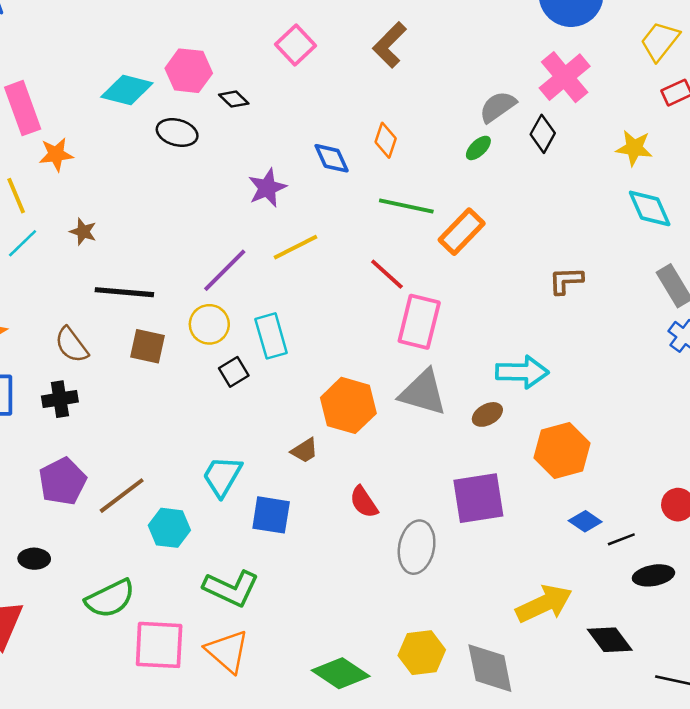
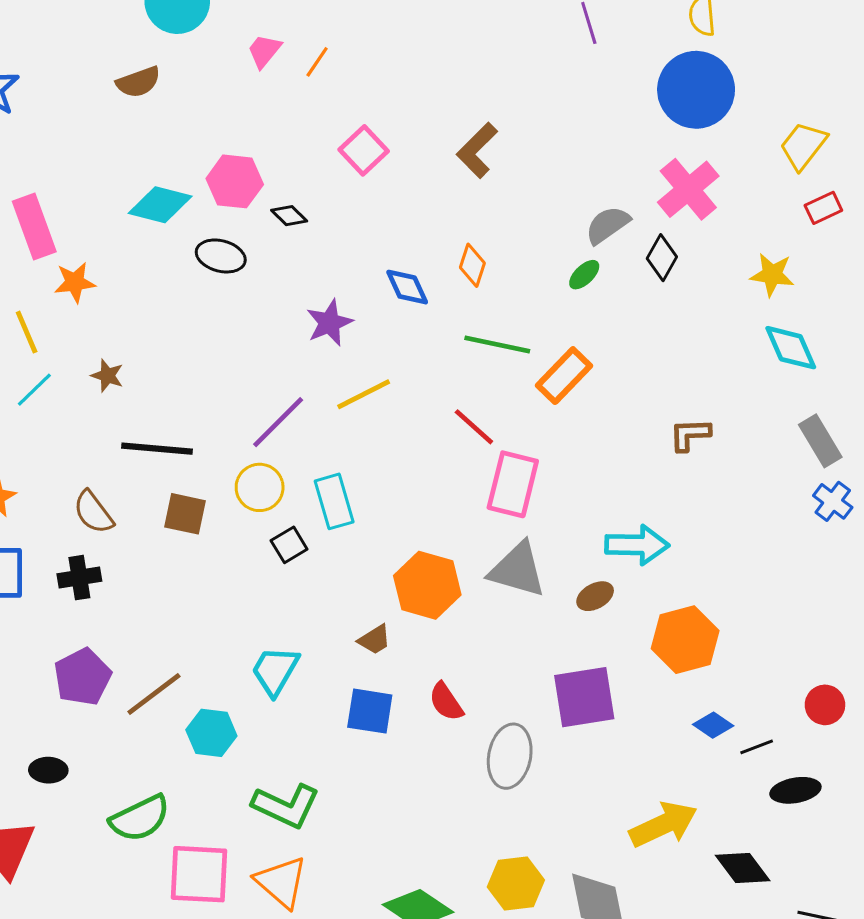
blue square: (271, 515) -> (370, 711), moved

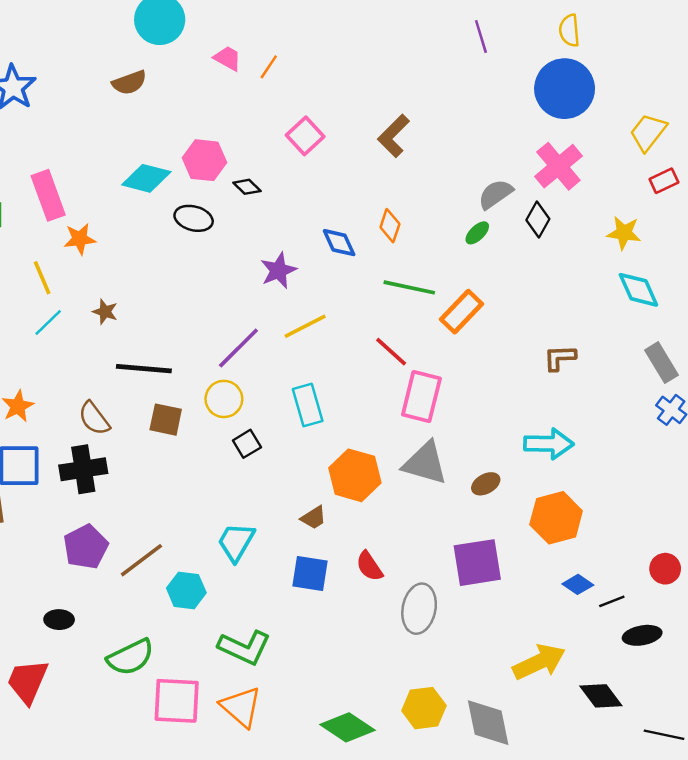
pink trapezoid: (264, 51) -> (228, 58), turned 80
cyan rectangle: (334, 501) -> (308, 405), moved
cyan arrow: (637, 545) -> (549, 444), moved
black cross: (79, 578) -> (83, 469), size x1.4

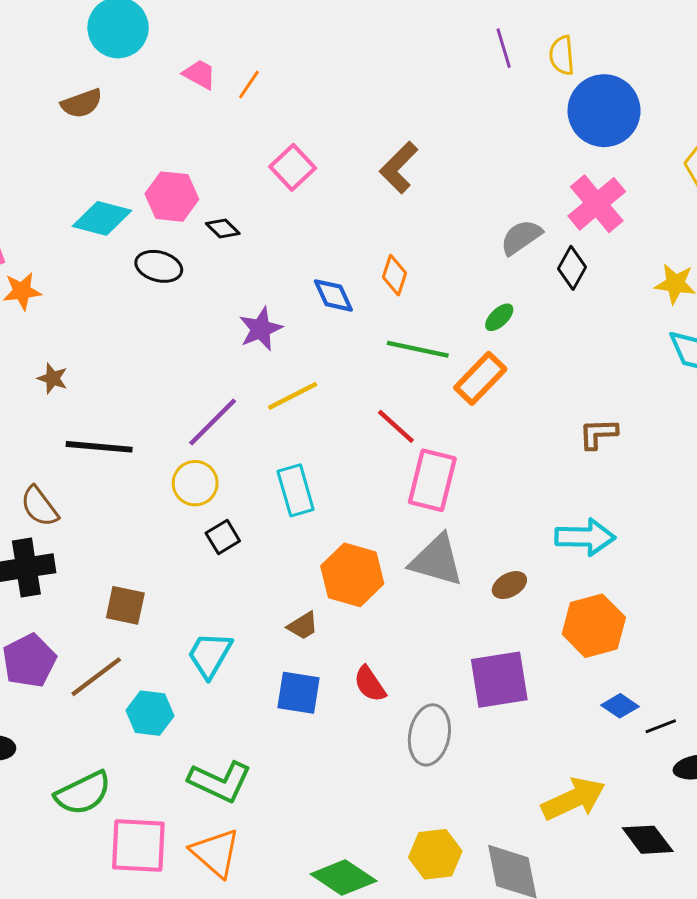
yellow semicircle: (569, 30) -> (562, 55), moved
green ellipse: (477, 233) -> (499, 317), moved
brown square: (166, 420) -> (125, 605), moved

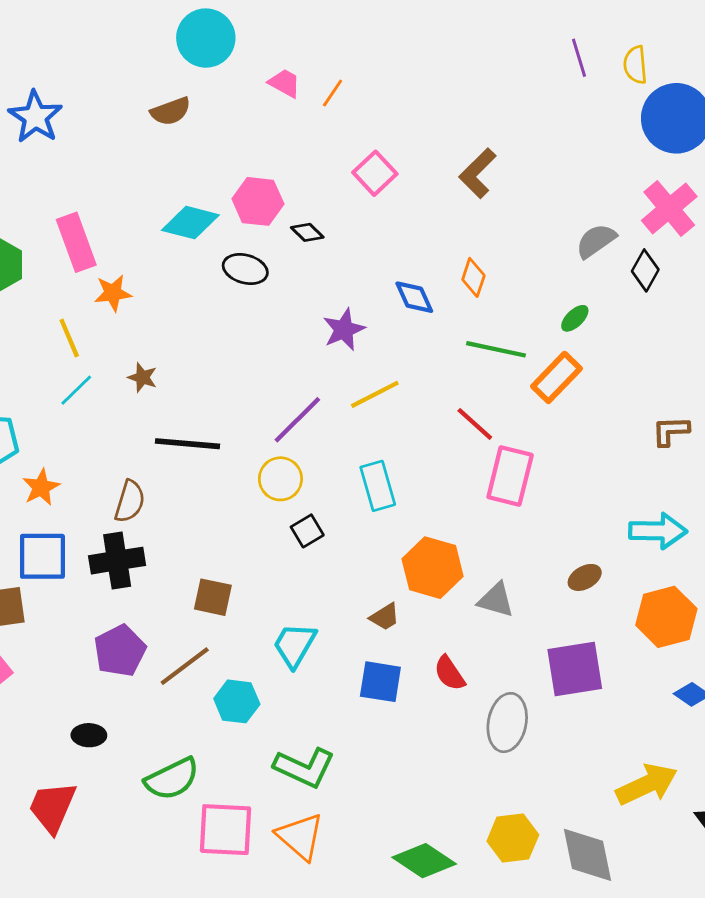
brown semicircle: (39, 506) -> (130, 501), turned -126
gray triangle: (437, 560) -> (496, 600), moved, size x0.7

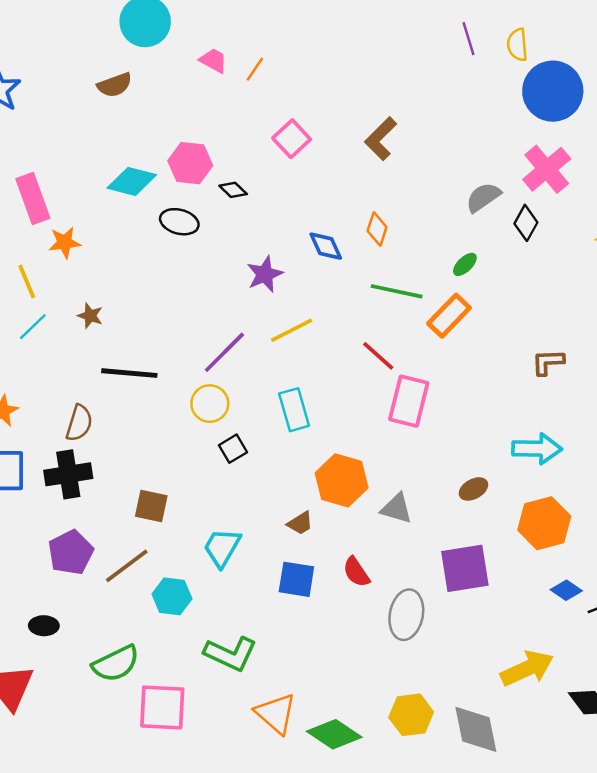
orange triangle: (300, 837) -> (276, 714), moved

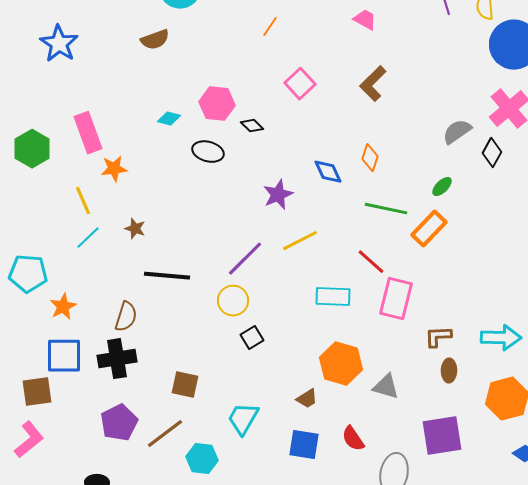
pink trapezoid: (213, 61) -> (365, 20), moved
cyan diamond: (132, 181) -> (169, 119), size x0.6
brown L-shape: (548, 362) -> (438, 337), moved
cyan rectangle: (294, 410) -> (333, 297), moved, turned -72
brown ellipse: (473, 489) -> (449, 371), turned -60

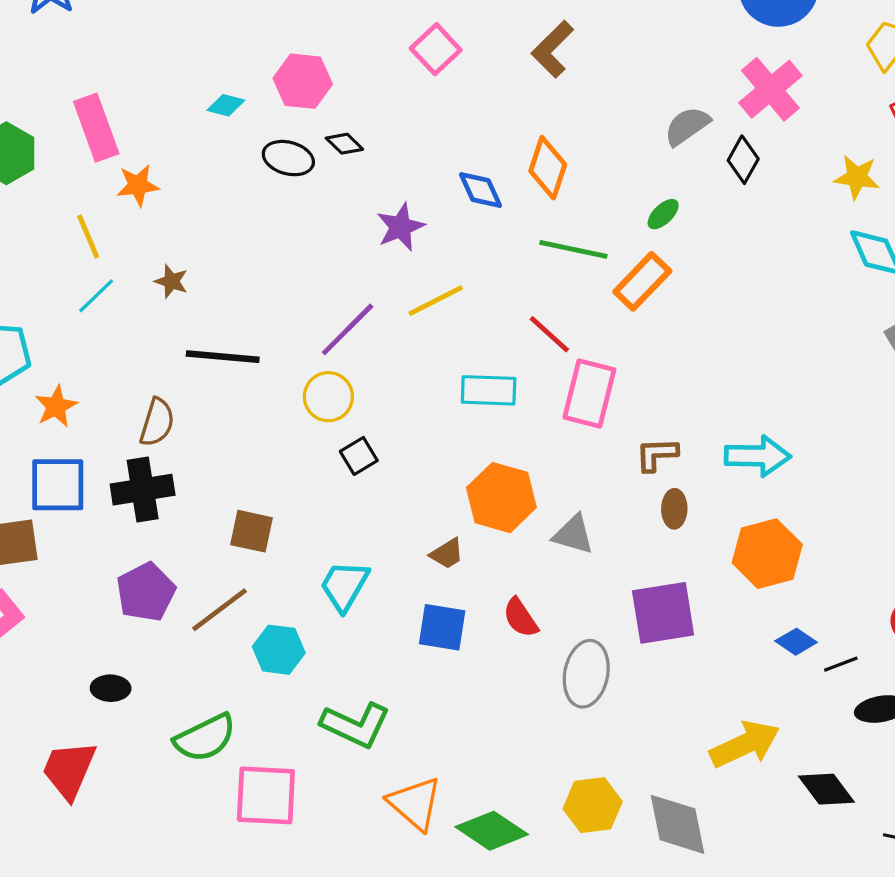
black diamond: (252, 126) -> (344, 144), moved
orange diamond: (370, 158) -> (548, 168), size x1.4

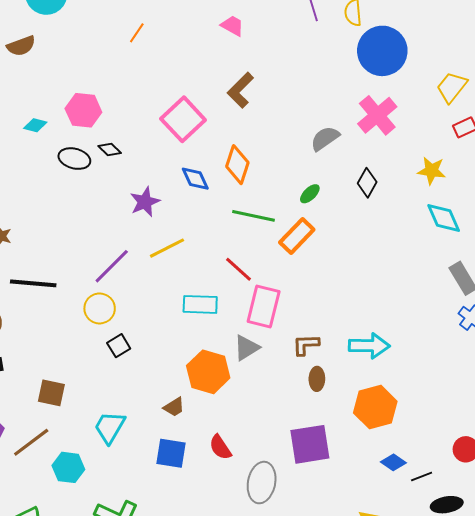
pink square: (436, 49) -> (183, 119), moved, size x1.4
black diamond: (743, 160) -> (367, 183), moved
gray triangle: (573, 534) -> (246, 348), moved, turned -48

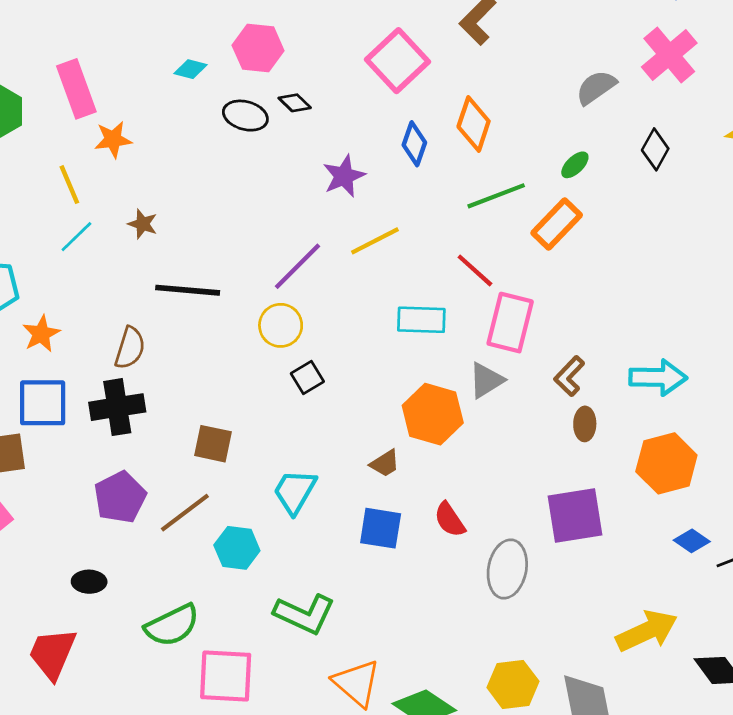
blue diamond: (195, 179) -> (414, 144), turned 44
green line: (254, 216) -> (496, 196), turned -33
brown L-shape: (306, 345) -> (569, 376), turned -44

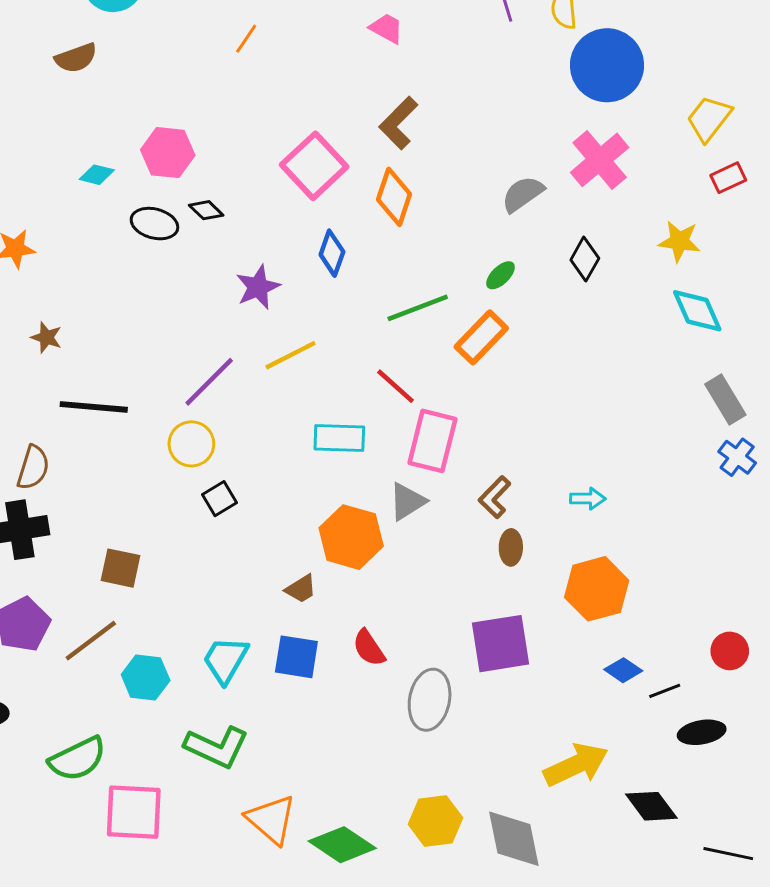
orange diamond: (474, 124) -> (394, 197), moved
cyan arrow: (658, 377) -> (588, 499), size x0.6
cyan trapezoid: (295, 492) -> (225, 660), moved

